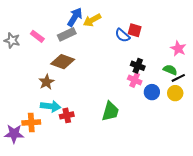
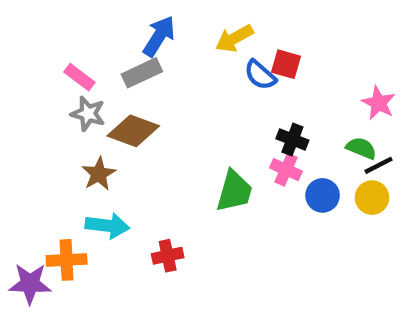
yellow arrow: (92, 20) -> (234, 38), moved
gray star: (12, 40) -> (88, 114), moved
green trapezoid: (110, 111) -> (234, 191), moved
red cross: (67, 115) -> (168, 256), moved

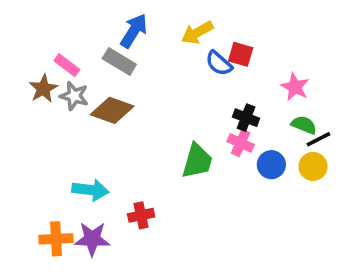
gray rectangle: (142, 73) -> (119, 62), turned 56
pink star: (378, 103) -> (295, 87), moved
brown star: (99, 174) -> (43, 89), moved
orange cross: (67, 260) -> (56, 239), moved
purple star: (30, 284) -> (92, 239), moved

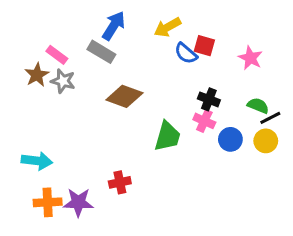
pink star: (295, 87) -> (250, 58), moved
brown diamond: (112, 110) -> (124, 96), moved
cyan arrow: (90, 190) -> (37, 161), moved

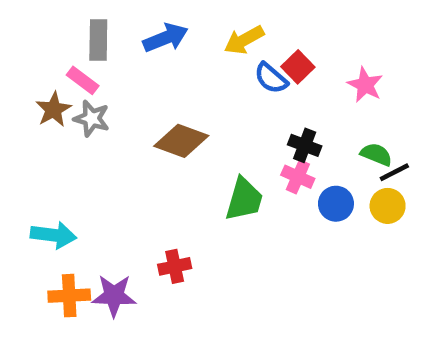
blue arrow: (114, 26) -> (166, 38), turned 36
red square: (204, 46) -> (298, 67), turned 30
gray rectangle: (101, 52) -> (98, 40), moved, turned 60

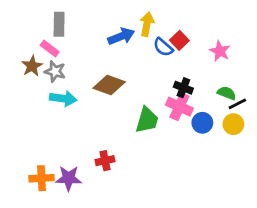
blue arrow: (166, 38) -> (121, 36), moved
yellow arrow: (244, 40) -> (147, 24), turned 130
pink cross: (298, 177) -> (179, 107), size x1.4
cyan arrow: (53, 235) -> (63, 98), moved

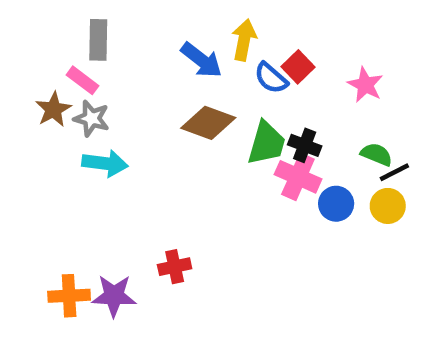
blue arrow: (121, 36) -> (201, 60), turned 60
brown diamond: (109, 85) -> (208, 123), moved
green trapezoid: (147, 120) -> (267, 143), moved

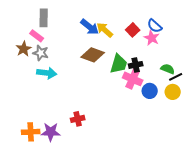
yellow arrow: (244, 40) -> (105, 30), moved, turned -60
blue semicircle: (271, 78) -> (155, 26), moved
pink star: (365, 85) -> (152, 38), moved
black cross: (305, 145) -> (136, 65), turned -32

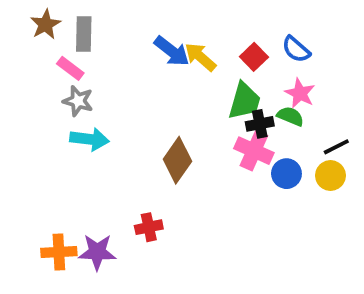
pink star: (152, 38) -> (300, 93), moved
brown star: (24, 49) -> (45, 24), moved
brown diamond: (93, 55) -> (177, 160), moved, turned -75
green trapezoid: (119, 64) -> (244, 101), moved
green semicircle: (168, 69) -> (290, 116), moved

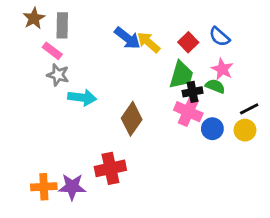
cyan arrow: (89, 139) -> (82, 98), moved
red cross: (149, 227) -> (110, 168), size x1.5

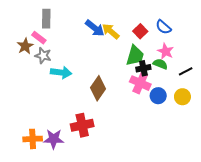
brown star: (34, 18) -> (25, 46), moved
black line: (249, 109) -> (186, 71), moved

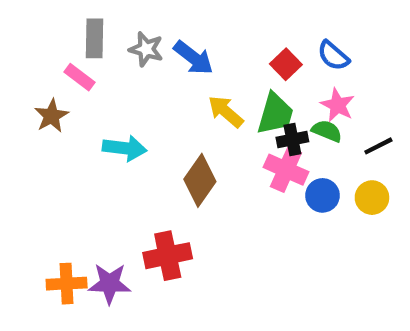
yellow arrow: (111, 31) -> (226, 112), moved
brown star: (25, 46) -> (51, 116), moved
gray star: (43, 56) -> (146, 49), moved

